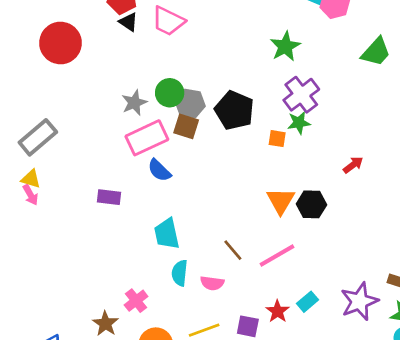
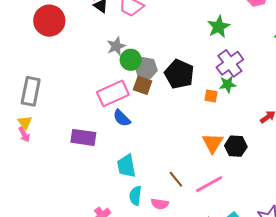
gray star: (134, 103) -> (116, 46), moved
gray rectangle: (38, 137) -> (31, 91), turned -40
yellow triangle: (31, 179) -> (25, 122), turned 35
purple rectangle: (109, 197) -> (83, 137), size x1.4

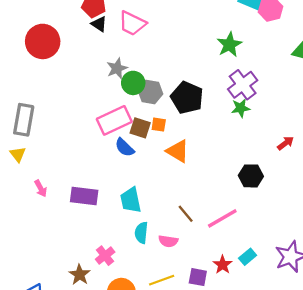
brown square: (143, 85) -> (140, 128), moved
orange square: (211, 96) -> (159, 125), moved
pink arrow: (24, 135) -> (41, 188), moved
purple rectangle: (83, 137) -> (84, 196), moved
orange triangle: (213, 143) -> (178, 151), moved, turned -30

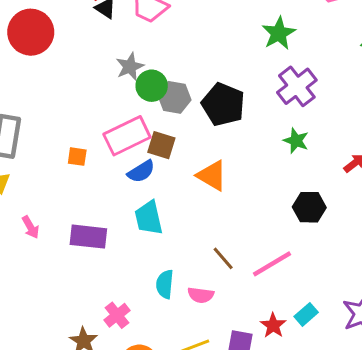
green star: (241, 108) -> (296, 141), moved, turned 30
orange square: (159, 125) -> (77, 157), moved
blue semicircle: (125, 147) -> (141, 171), turned -75
cyan trapezoid: (131, 200) -> (149, 218), moved

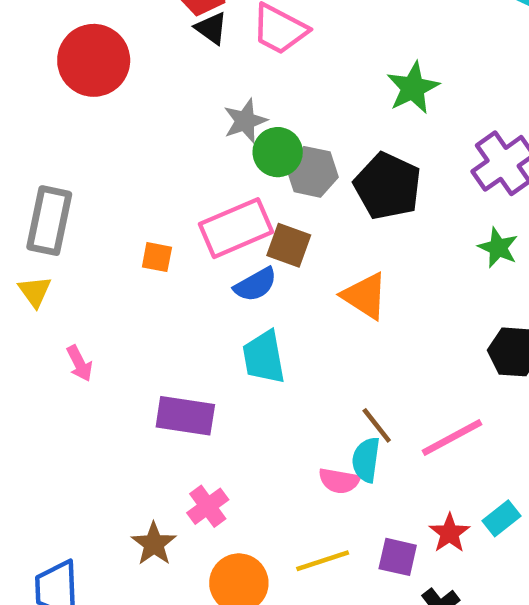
green star: (279, 33) -> (413, 88), moved
purple rectangle: (88, 237) -> (185, 416), moved
cyan semicircle: (165, 284) -> (366, 460), moved

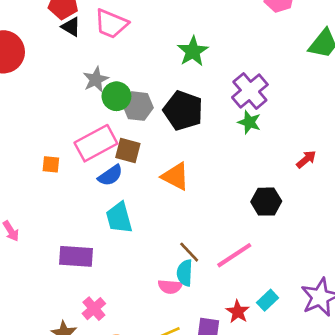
green star: (498, 248) -> (249, 122), moved

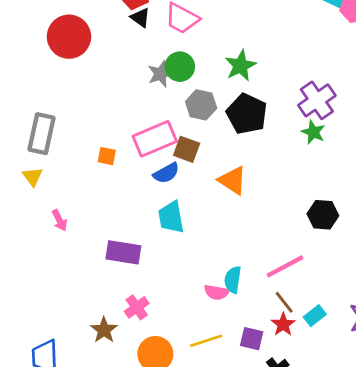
green star: (193, 51) -> (240, 66), moved
green circle: (116, 96) -> (180, 67), moved
brown line: (189, 252) -> (284, 302), moved

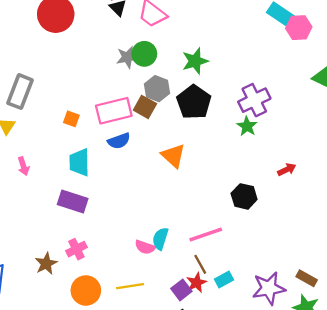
brown square: (187, 149) -> (145, 107), moved
cyan trapezoid: (171, 217) -> (79, 162), moved
purple square: (252, 339) -> (181, 290), moved, turned 30

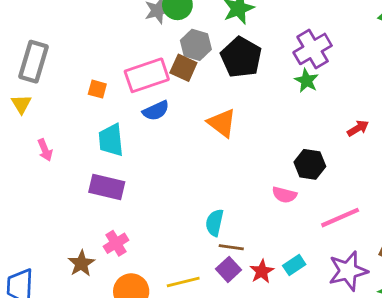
pink line: (206, 235) -> (340, 218), moved
pink semicircle: (145, 247) -> (284, 195), moved
brown line: (200, 264) -> (231, 247), moved, turned -48
purple square: (181, 290) -> (228, 269), moved

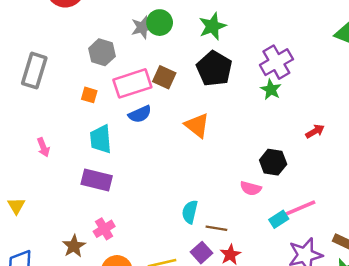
gray hexagon: (196, 45) -> (102, 52), moved
yellow triangle: (21, 104) -> (16, 206), moved
brown line: (231, 247) -> (216, 228), moved
cyan rectangle: (294, 265) -> (279, 219), moved

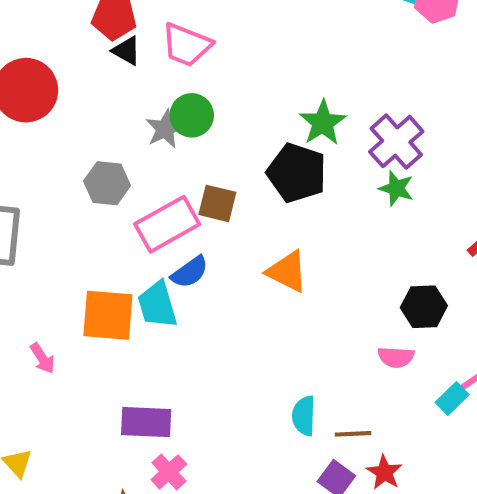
green star: (212, 26) -> (323, 123), moved
orange square: (89, 95) -> (108, 315), moved, size x2.0
cyan trapezoid: (101, 139) -> (157, 305), moved
purple rectangle: (97, 180) -> (146, 422), moved

